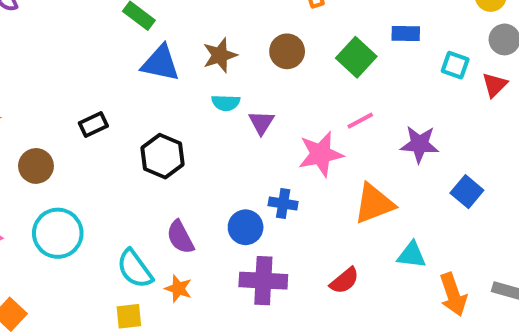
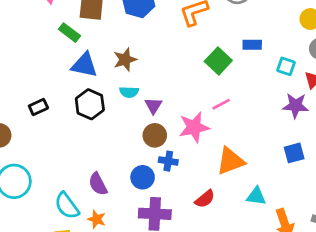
brown circle: (287, 51) -> (155, 135), moved
purple star: (420, 144) -> (295, 106), moved
black hexagon: (163, 156) -> (90, 104), moved
blue square: (467, 192) -> (294, 153), turned 35
red semicircle: (344, 281) -> (205, 199), moved

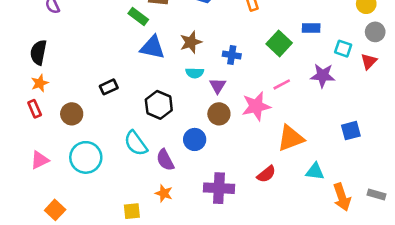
black hexagon: (90, 104) -> (159, 105), moved
purple star: (295, 106) -> (323, 75), moved
blue cross: (168, 161) -> (232, 55), moved
blue circle: (143, 177) -> (195, 139), moved
cyan semicircle: (67, 206) -> (136, 143), moved

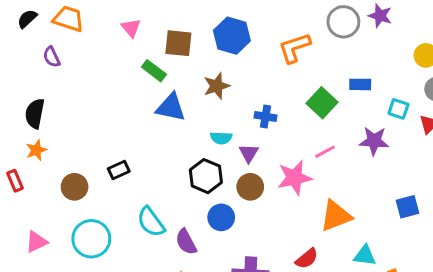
brown star: (191, 42) -> (217, 86), moved
black rectangle: (109, 87) -> (119, 170), moved
black hexagon: (159, 105) -> (206, 176), moved
red rectangle: (35, 109) -> (15, 181), moved

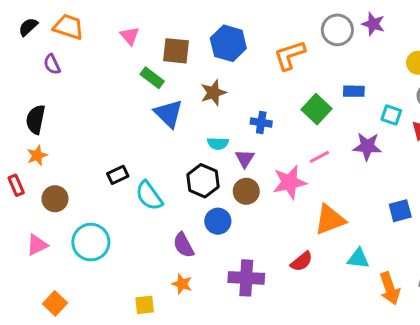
blue triangle: (171, 107) -> (169, 114), turned 32
brown circle: (75, 187) -> (55, 199), moved
cyan semicircle: (151, 222) -> (149, 196), moved

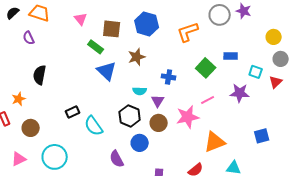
black semicircle: (36, 120) -> (40, 75), moved

